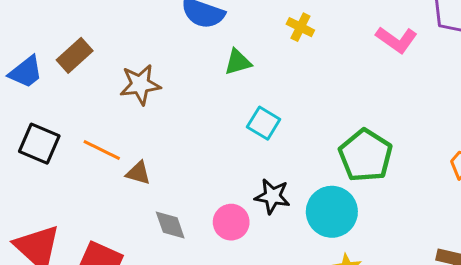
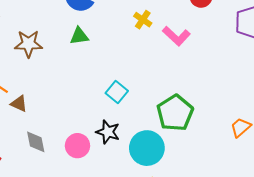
pink L-shape: (396, 40) -> (176, 36), moved
green triangle: (238, 62) -> (79, 36), moved
cyan square: (264, 123) -> (117, 92), moved

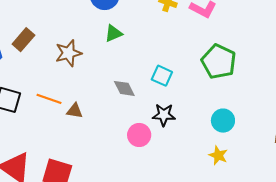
green pentagon: (175, 113) -> (219, 62), moved
gray diamond: (36, 142) -> (124, 88), moved
cyan circle: (147, 148) -> (223, 121), moved, size x0.7

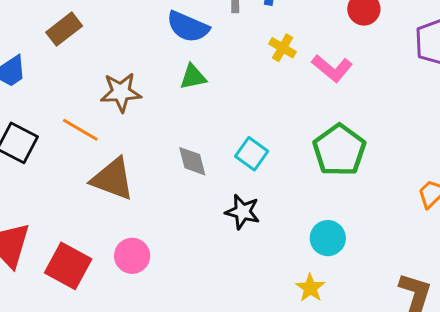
brown rectangle: (23, 40) -> (64, 29), moved
orange line: (49, 99) -> (80, 130), moved
brown triangle: (75, 111) -> (113, 179), size x1.8
pink circle: (139, 135) -> (132, 256), moved

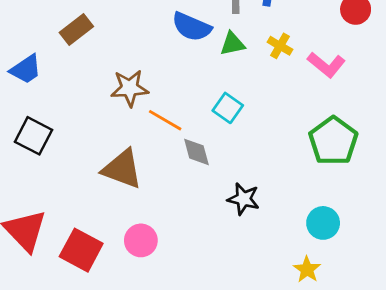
green triangle: (193, 77) -> (232, 44), moved
orange line: (80, 130) -> (165, 120), moved
cyan square: (252, 154) -> (228, 108), moved

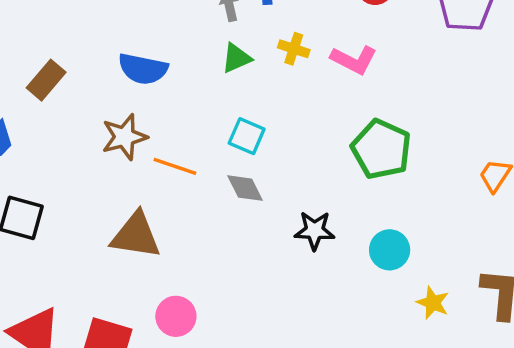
blue semicircle: (192, 27) -> (143, 69), moved
gray diamond: (196, 152) -> (245, 188), moved
black star: (243, 199) -> (315, 231), moved
yellow star: (307, 269) -> (433, 303), moved

